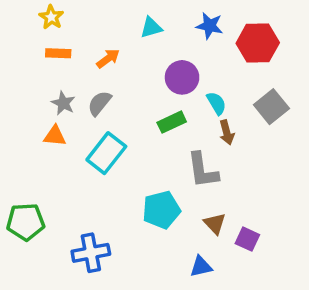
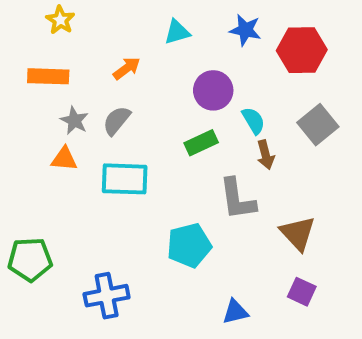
orange rectangle: (58, 53) -> (48, 76), moved, size x1.4
cyan rectangle: (106, 153) -> (125, 179), turned 54
brown triangle: (215, 224) -> (298, 233), moved, size x1.4
purple square: (247, 239) -> (302, 292), moved

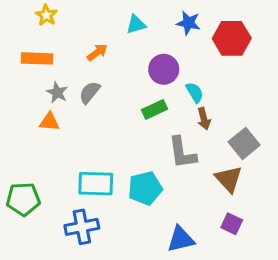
gray square: (318, 125) -> (244, 143), moved
cyan rectangle: (125, 179) -> (96, 184), moved
blue triangle: (235, 312) -> (181, 239), size x1.4

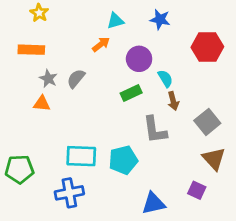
red hexagon: (232, 38) -> (207, 47), moved
orange arrow: (97, 52) -> (101, 44), moved
brown triangle: (229, 179) -> (214, 159), moved

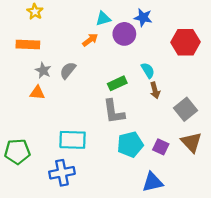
purple circle: (139, 59) -> (124, 34), moved
gray L-shape: (155, 130) -> (114, 112), moved
cyan pentagon: (123, 160) -> (130, 145), moved
purple square: (197, 190) -> (161, 147), moved
blue triangle: (153, 203) -> (153, 182), moved

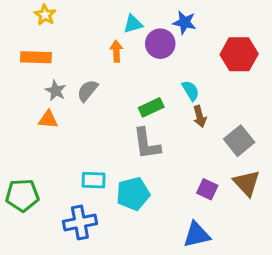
orange arrow: (90, 40) -> (116, 51), turned -56
cyan rectangle: (73, 140) -> (94, 180), size x0.7
cyan pentagon: (130, 145) -> (133, 194), moved

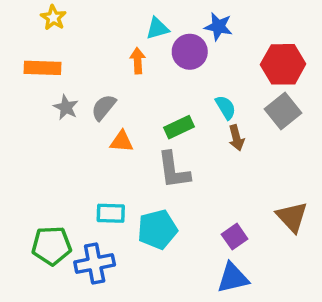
orange triangle: (48, 119) -> (122, 141), moved
gray square: (239, 141) -> (283, 111), moved
purple square: (207, 189) -> (235, 237), moved, turned 30
green pentagon: (22, 195) -> (52, 246), moved

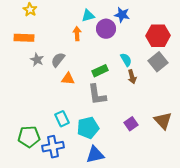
cyan rectangle: (111, 213) -> (62, 119), turned 63
purple square: (235, 237) -> (131, 124), moved
blue triangle: (233, 278) -> (95, 155), moved

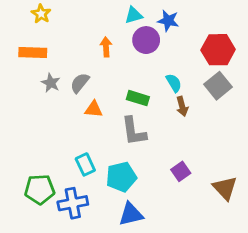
cyan triangle: (88, 16) -> (134, 15), moved
green rectangle: (100, 71) -> (138, 98), turned 42
brown triangle: (163, 121) -> (225, 188), moved

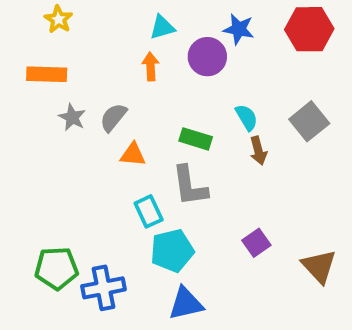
cyan triangle: (134, 15) -> (162, 27), moved
red hexagon: (218, 50) -> (309, 29), moved
cyan rectangle: (85, 164) -> (149, 211), moved

